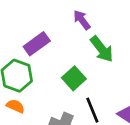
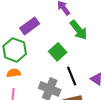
orange semicircle: (15, 106) -> (14, 73), turned -32

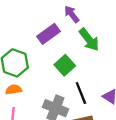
purple rectangle: (30, 26) -> (48, 34), moved

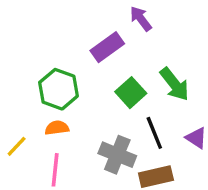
green arrow: (89, 40) -> (174, 84), moved

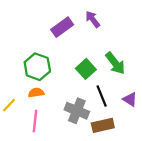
purple rectangle: (107, 47) -> (62, 27), moved

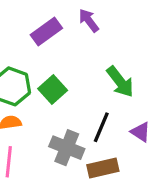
green square: (86, 69) -> (53, 90), moved
black line: (102, 96) -> (101, 127), turned 45

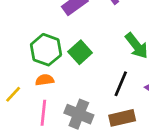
gray cross: (67, 148) -> (79, 114), moved

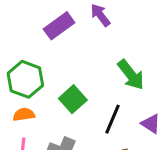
green square: (80, 52) -> (73, 99), moved

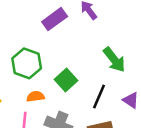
orange semicircle: (24, 115) -> (36, 96), moved

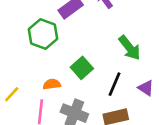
green hexagon: (27, 63) -> (43, 34), moved

